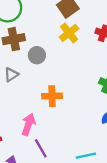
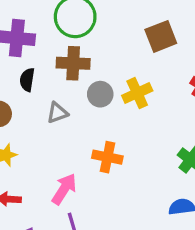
yellow cross: (69, 33) -> (137, 93), moved

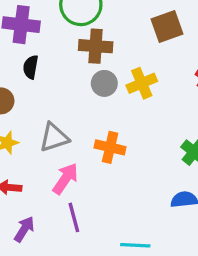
brown cross: (73, 63) -> (96, 46), moved
gray triangle: (57, 113) -> (54, 137), moved, size x1.4

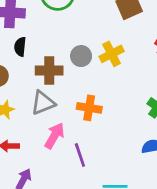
brown cross: (96, 46) -> (49, 70), moved
purple line: (74, 217) -> (80, 155), moved

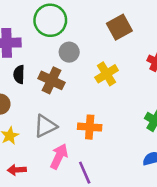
gray circle: (81, 56) -> (69, 52), moved
brown cross: (49, 70) -> (52, 80), moved, turned 30

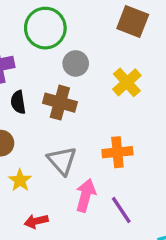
brown square: (119, 27) -> (133, 21), turned -30
gray triangle: (45, 126) -> (62, 161), turned -35

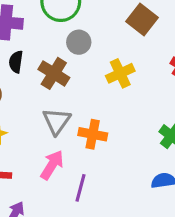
gray triangle: (62, 161) -> (57, 121), moved
purple line: (121, 210) -> (80, 188), turned 32

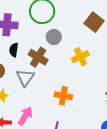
gray triangle: (57, 121) -> (25, 78), moved
pink arrow: (52, 165) -> (25, 116), moved

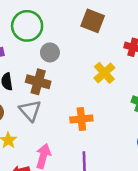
yellow cross: (80, 57) -> (104, 73), moved

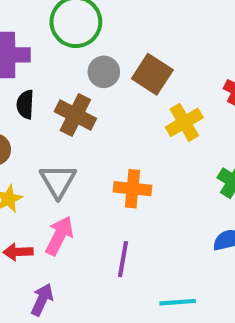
brown square: (93, 21) -> (152, 74), moved
gray triangle: (30, 111) -> (58, 181), moved

